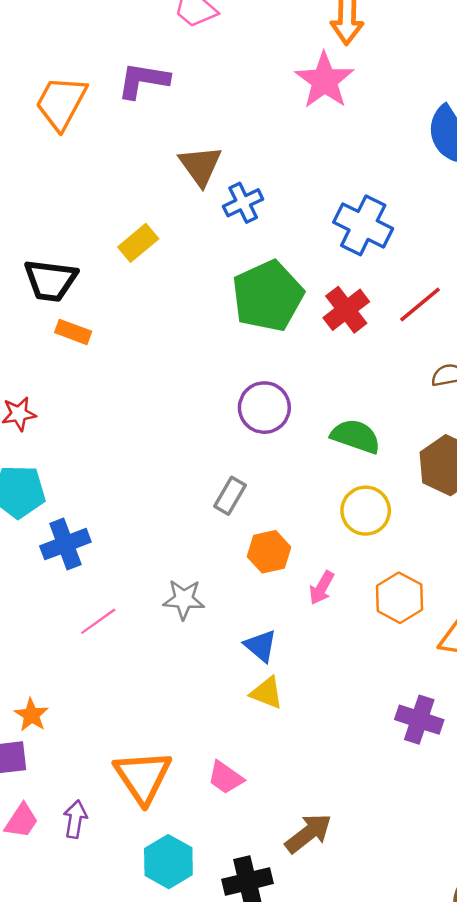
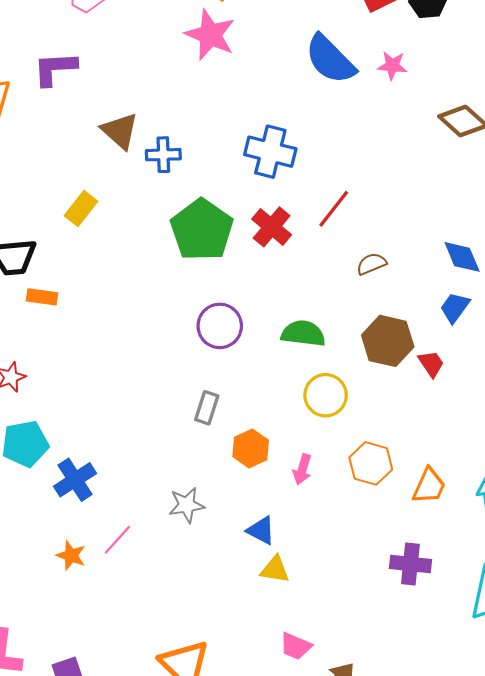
blue cross: (243, 203) -> (163, 155), turned 36
orange star: (31, 715) -> (71, 555), moved
pink trapezoid: (225, 778) -> (296, 646), moved

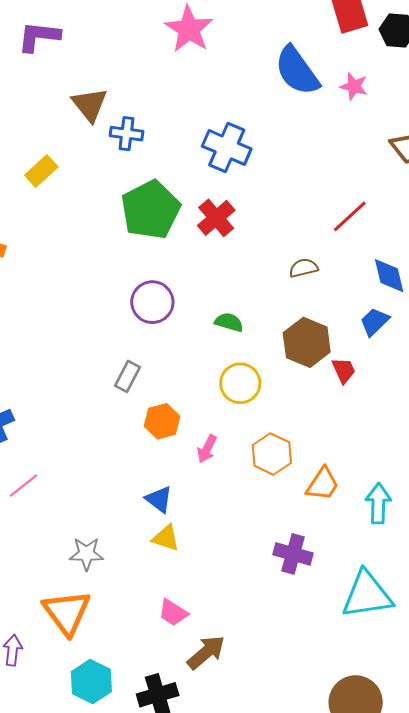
red line: (334, 209) -> (350, 216), moved
green semicircle: (303, 333) -> (229, 322), size x0.7
gray star: (187, 505) -> (86, 554), moved

